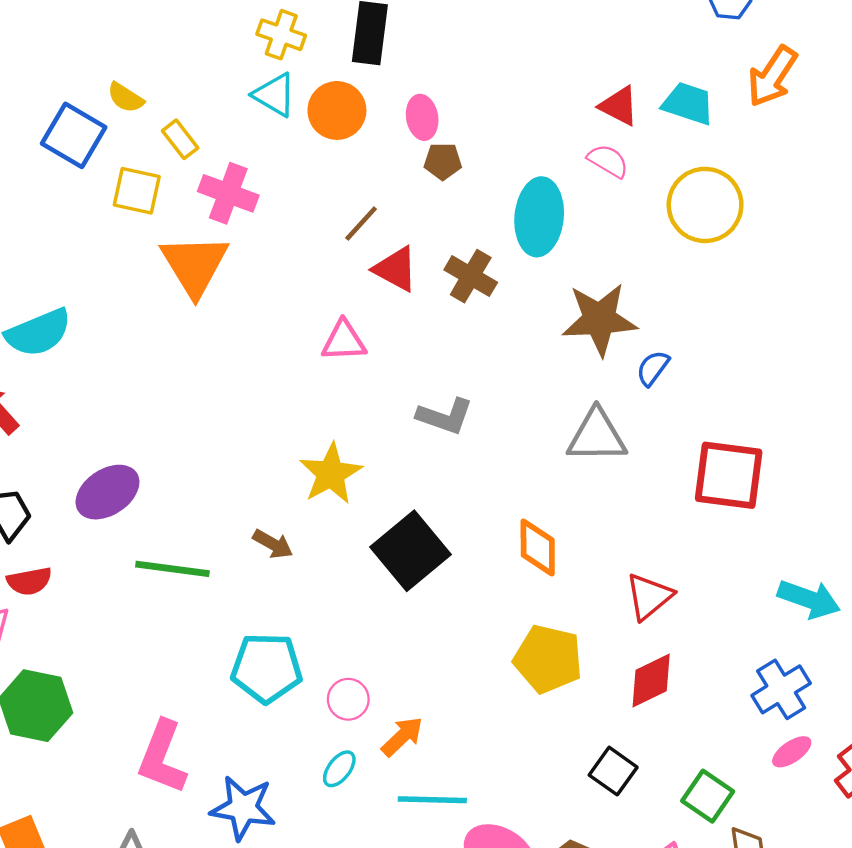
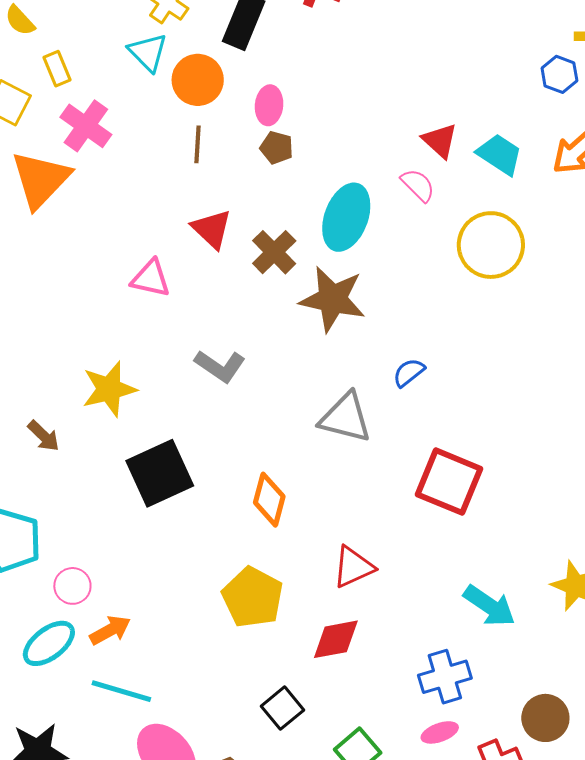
brown line: (361, 223) -> (197, 144), moved, turned -54
brown star: (600, 319) -> (333, 299), moved
cyan ellipse: (339, 769) -> (49, 643), size x1.6

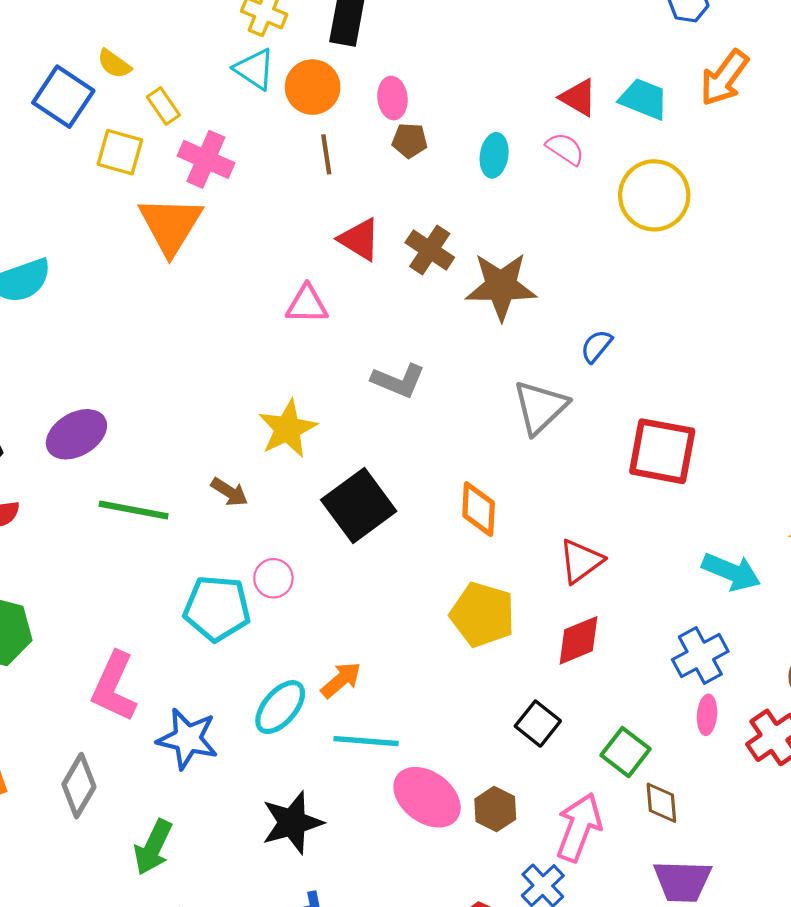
cyan ellipse: (346, 217) -> (494, 155), moved, size x0.6
gray triangle: (345, 418) -> (540, 407), turned -46
pink circle: (72, 586) -> (273, 578), moved
pink ellipse: (440, 732) -> (707, 715), turned -54

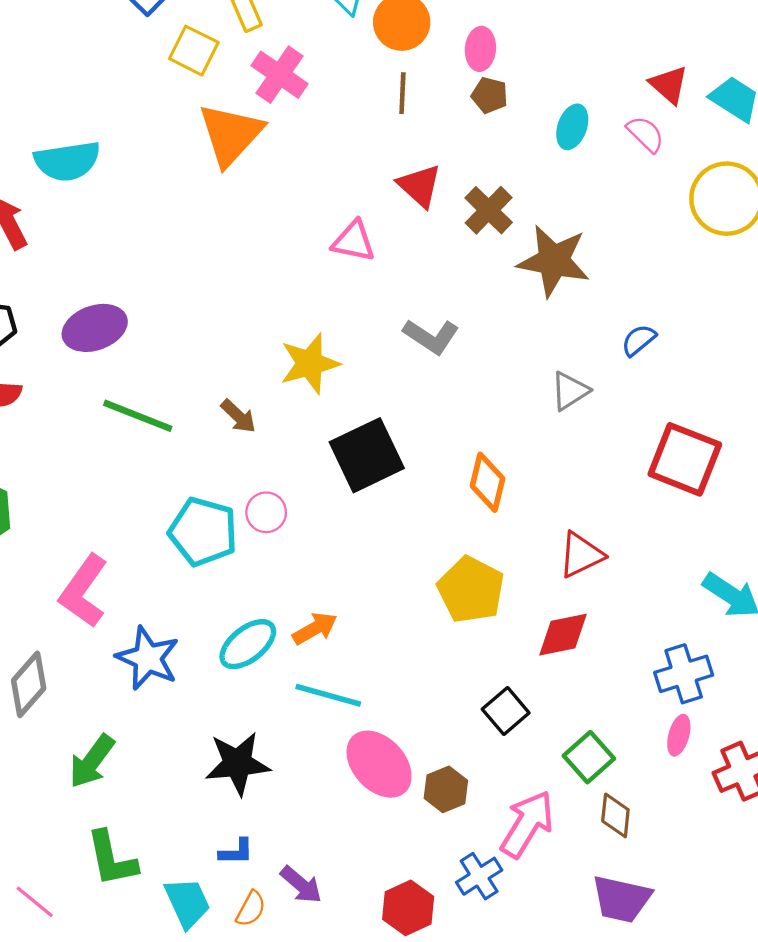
gray triangle: (540, 407) -> (570, 391), size x0.7

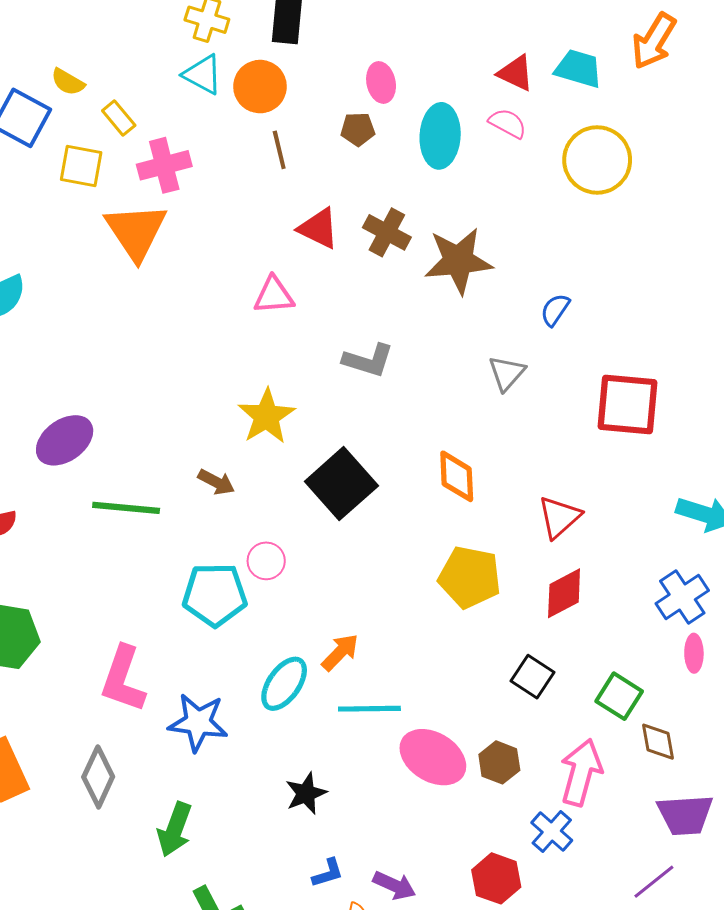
pink ellipse: (480, 49) -> (381, 82), moved
pink cross: (280, 75) -> (164, 165), turned -33
cyan ellipse: (572, 127) -> (440, 136), size x1.5
black star: (238, 763) -> (306, 793), size x0.7

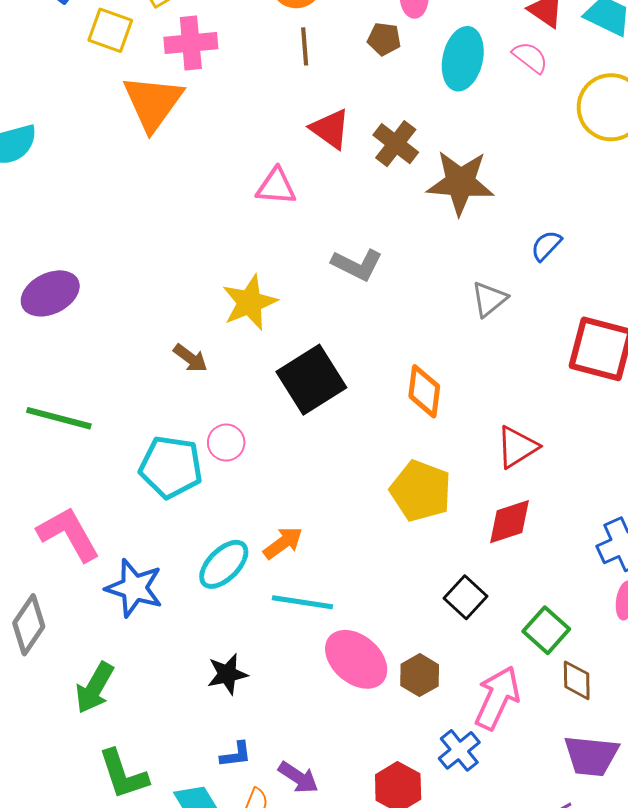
green line: (126, 508) -> (59, 418), moved
pink L-shape: (123, 679) -> (69, 534), turned 122

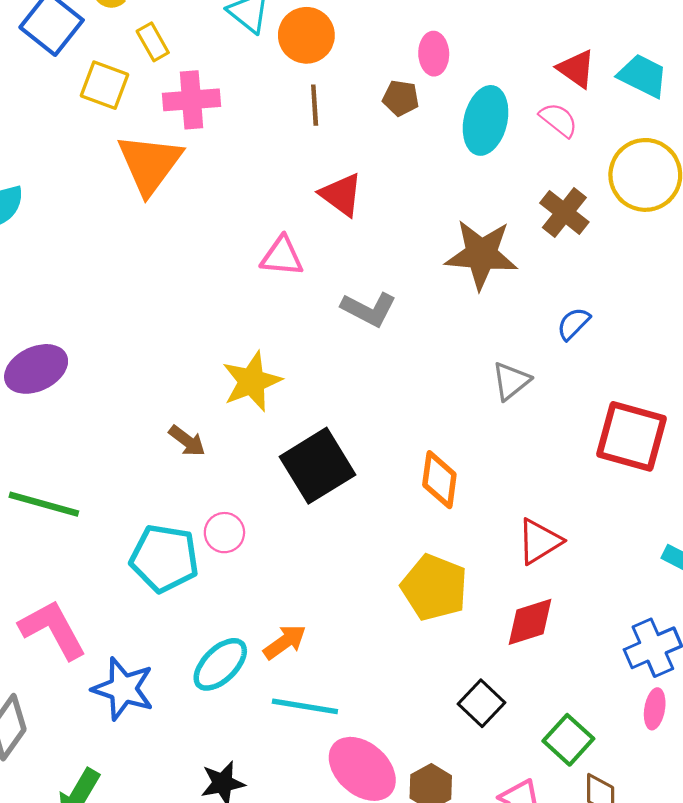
brown cross: (396, 144) -> (564, 213), moved
gray L-shape: (357, 265) -> (369, 309), moved

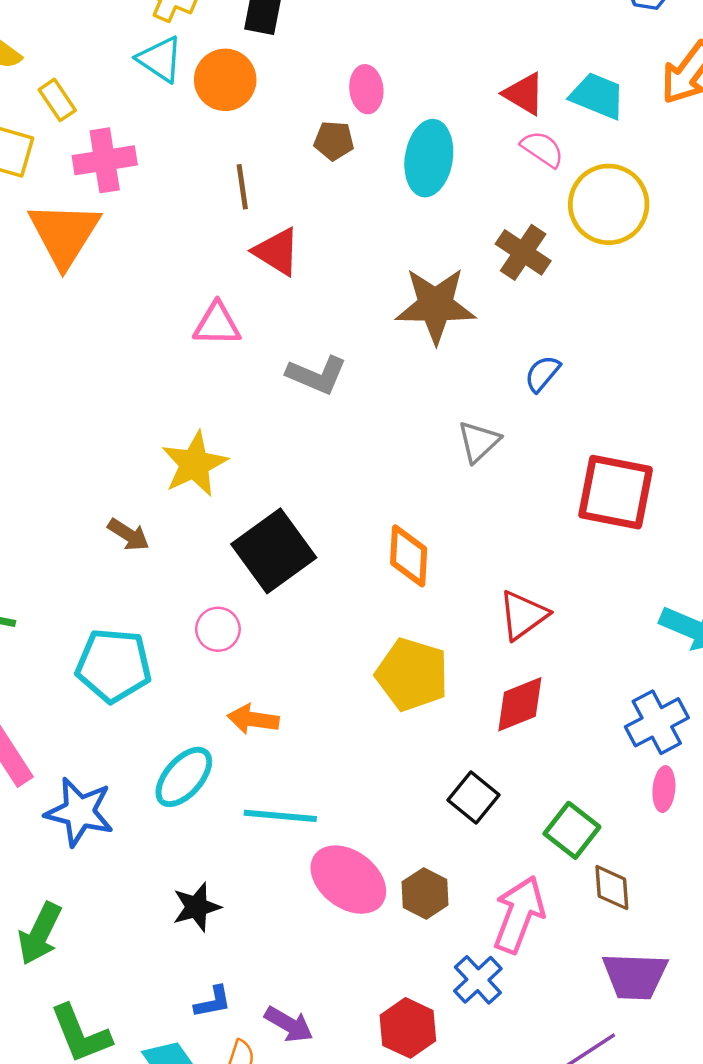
brown line: (315, 105) -> (242, 187), moved
pink semicircle: (559, 120) -> (542, 149), moved
pink circle: (224, 533) -> (218, 629), moved
orange arrow: (285, 642) -> (253, 719), moved, turned -132

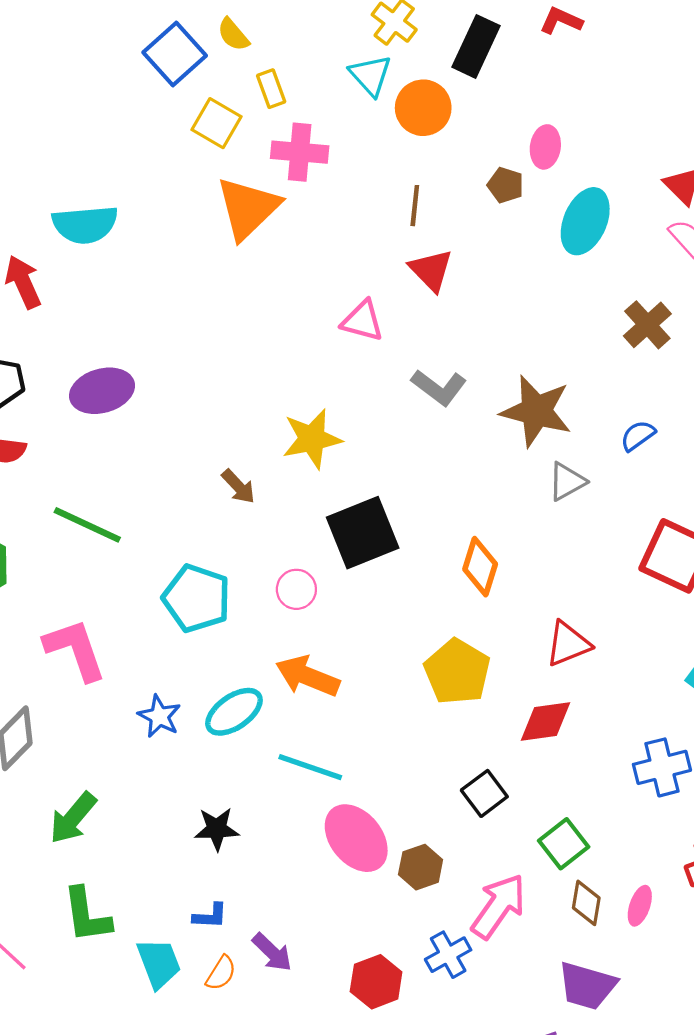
brown star: (436, 305) -> (536, 411), moved
orange arrow: (253, 719) -> (308, 676), size x1.4
pink ellipse: (664, 789) -> (640, 906), moved
blue star: (79, 812) -> (159, 716), moved, size x0.7

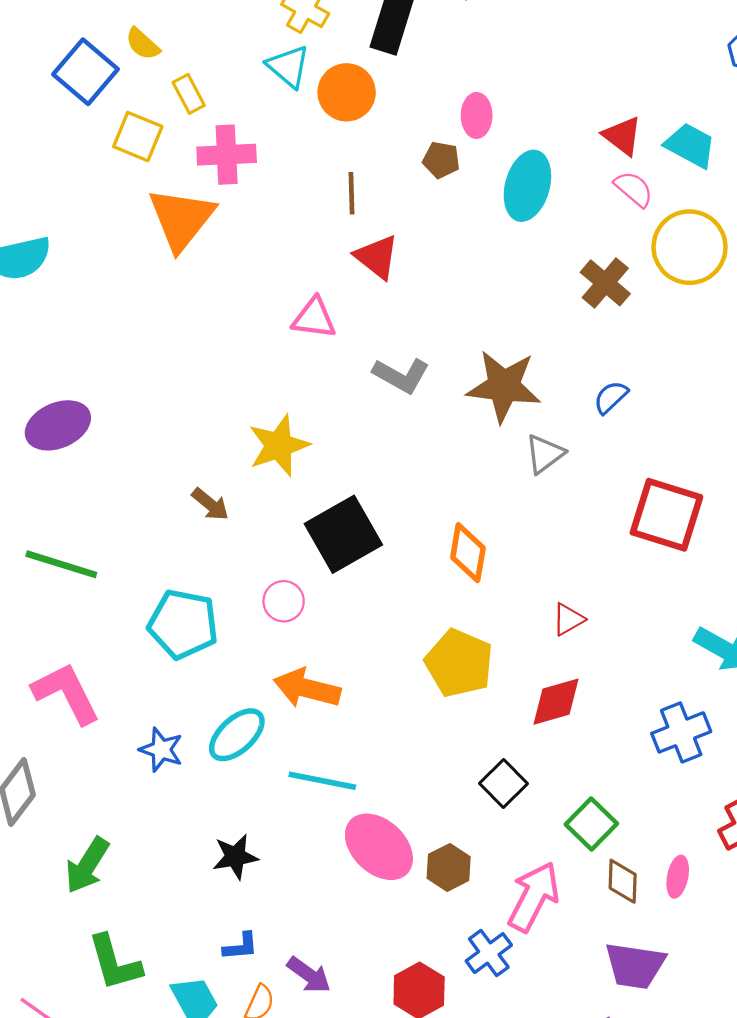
red triangle: (568, 644) -> (568, 619), size x0.7

